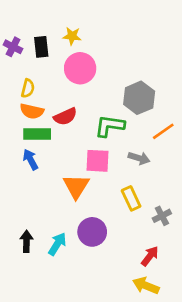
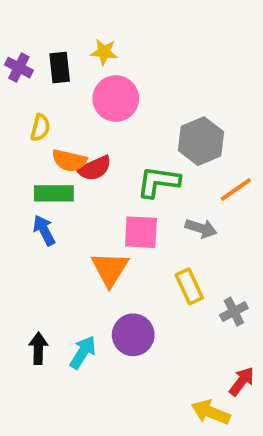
orange semicircle: (32, 111) -> (69, 161), moved
red arrow: (150, 256) -> (242, 381), moved

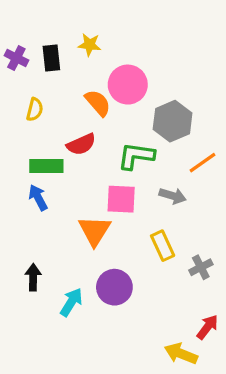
pink circle: (116, 99) -> (128, 85), moved
orange semicircle: (69, 161) -> (98, 103), moved, turned -144
black arrow: (38, 348) -> (33, 277), moved

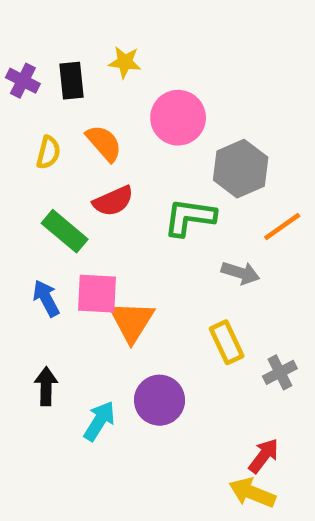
orange semicircle: (98, 103) -> (104, 143), moved
green rectangle: (46, 166) -> (65, 231), turned 40
blue arrow: (38, 197) -> (46, 298), moved
pink square: (121, 199) -> (97, 294), moved
red arrow: (207, 327) -> (264, 456), moved

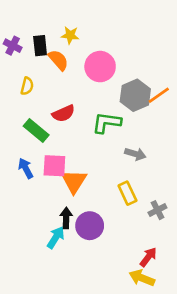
orange semicircle: (104, 143) -> (58, 60), moved
orange line: (282, 227) -> (159, 95), moved
black arrow: (46, 386) -> (66, 218), moved

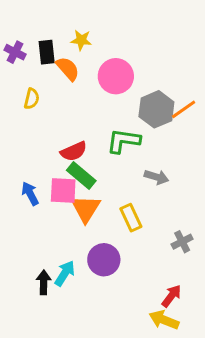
red semicircle: (64, 113) -> (74, 151), moved
green rectangle: (36, 130) -> (81, 175), moved
yellow rectangle: (127, 193) -> (131, 218), moved
black arrow: (66, 218) -> (44, 282), moved

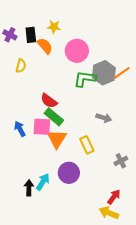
green L-shape: (123, 141) -> (85, 79), moved
red semicircle: (74, 151) -> (49, 101), turned 60

